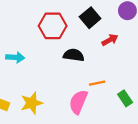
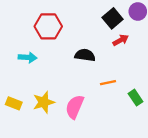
black square: (90, 18) -> (113, 18), moved
red hexagon: (53, 26) -> (48, 26), moved
pink semicircle: (78, 102) -> (75, 107), moved

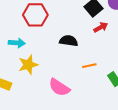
yellow star: (44, 102) -> (28, 65), moved
pink semicircle: (75, 107) -> (59, 87), turned -80

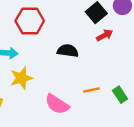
orange line: (89, 66) -> (92, 90), moved

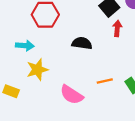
red arrow: (105, 35) -> (117, 28), turned -56

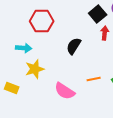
black semicircle: (82, 43) -> (74, 46), turned -66

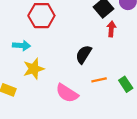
black semicircle: (74, 46) -> (84, 54), moved

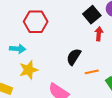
orange line: (99, 80) -> (92, 72), moved

